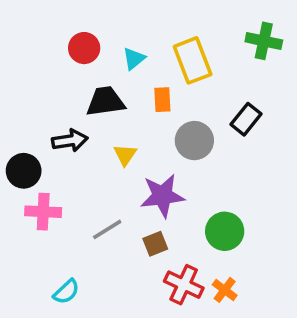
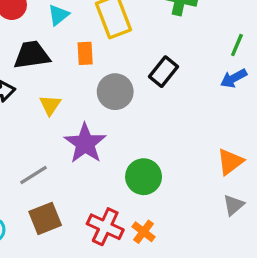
purple star: (162, 196) -> (85, 143), turned -30
brown square: (155, 244) -> (45, 218), moved, size x1.4

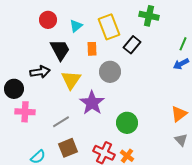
black trapezoid: (32, 55) -> (60, 50), turned 70
black rectangle: (164, 72) -> (132, 45), moved
yellow triangle: (50, 105) -> (71, 80), size x1.5
gray triangle: (234, 205) -> (181, 140), turned -32

